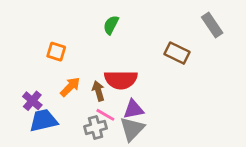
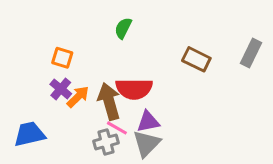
gray rectangle: (212, 25) -> (251, 53), moved, turned 60
brown arrow: (98, 91) -> (109, 101), size x1.6
purple cross: (32, 101) -> (61, 89), moved
blue trapezoid: (44, 120) -> (30, 134), moved

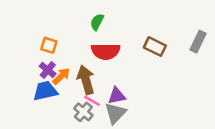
red semicircle: (134, 89) -> (106, 51), moved
blue trapezoid: (30, 134) -> (45, 91), moved
gray cross: (106, 142) -> (83, 112), turned -36

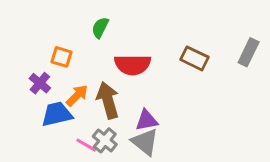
green semicircle: (97, 22) -> (100, 28), moved
purple cross: (48, 70) -> (40, 83), moved
pink line: (92, 101) -> (86, 145), moved
gray triangle: (115, 113) -> (145, 142), turned -35

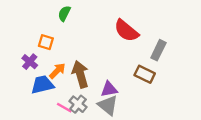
green semicircle: (100, 28) -> (64, 13), moved
gray rectangle: (249, 52) -> (158, 50), moved
brown rectangle: (194, 58) -> (145, 74), moved
red semicircle: (133, 65) -> (126, 31), moved, turned 40

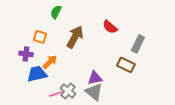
red semicircle: (126, 31) -> (110, 27), size x0.7
purple cross: (30, 62) -> (26, 54), turned -32
brown arrow: (80, 74) -> (75, 37), moved, turned 45
pink line: (64, 108) -> (56, 94), turned -48

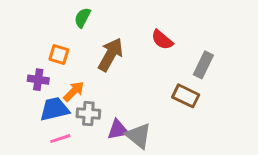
purple triangle: (95, 78) -> (118, 130), moved
gray cross: (68, 91) -> (88, 114), moved, turned -35
pink line: (56, 94) -> (60, 139), moved

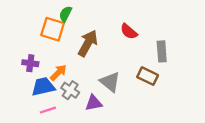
orange square: (59, 55) -> (53, 29), moved, size x1.5
gray rectangle: (203, 65) -> (162, 51), turned -30
gray cross: (88, 114) -> (70, 90), turned 30
gray triangle: (138, 136) -> (110, 82), moved

